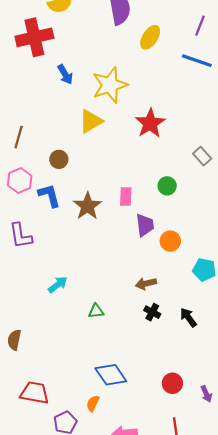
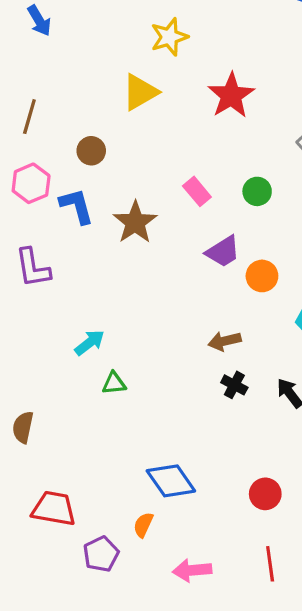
blue arrow: (65, 74) -> (39, 21), moved
yellow star: (110, 85) -> (169, 37), size x0.7
pink rectangle: (126, 196) -> (197, 191), moved, turned -42
purple trapezoid: (145, 225) -> (223, 252), turned 65
green triangle: (96, 311) -> (114, 383), moved

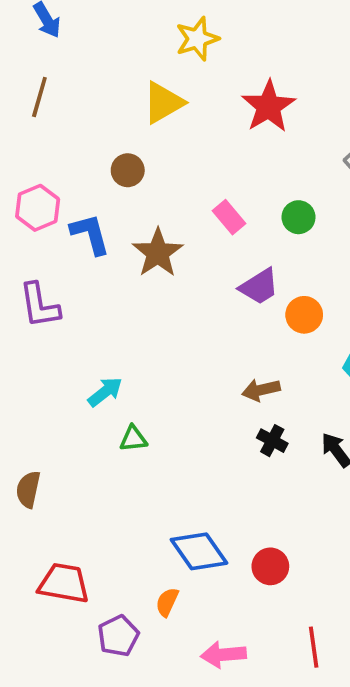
brown line: (29, 117) -> (39, 97), moved
brown circle: (91, 151) -> (128, 170), moved
red circle: (265, 494) -> (270, 566), moved

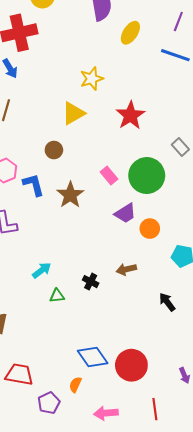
green circle: (299, 217) -> (147, 176), size x2.0
black cross: (272, 441) -> (91, 282), moved
red circle: (270, 566) -> (131, 365), size x1.6

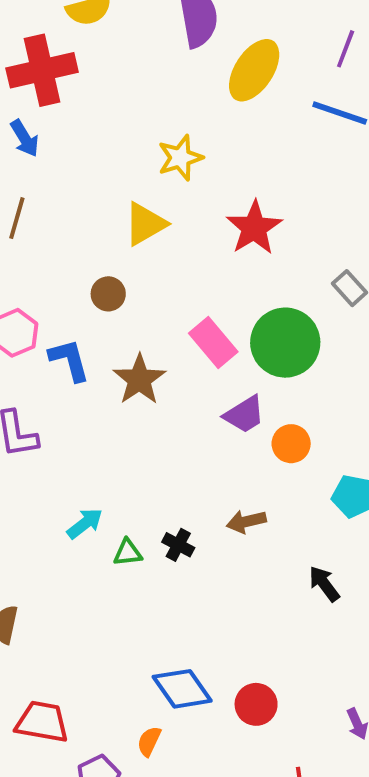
yellow ellipse: (130, 33) -> (254, 70), size x1.4
pink rectangle: (109, 176) -> (213, 343), size x1.4
green triangle: (57, 296) -> (128, 553), moved
red circle: (131, 365) -> (256, 704), size x0.7

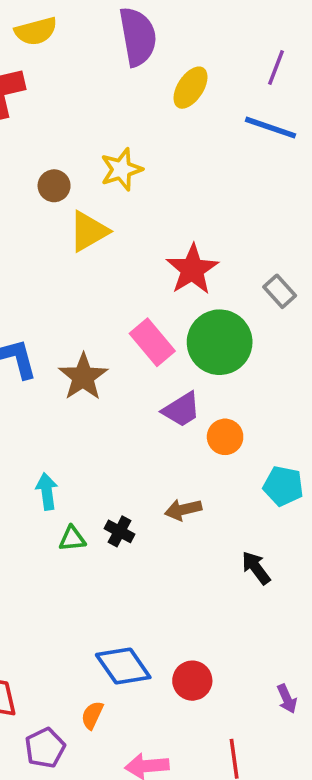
yellow ellipse: (254, 70) -> (190, 88), size x0.7
red star: (254, 228) -> (192, 269), moved
brown circle: (108, 294) -> (54, 186), moved
cyan arrow: (85, 523) -> (47, 491), moved, turned -60

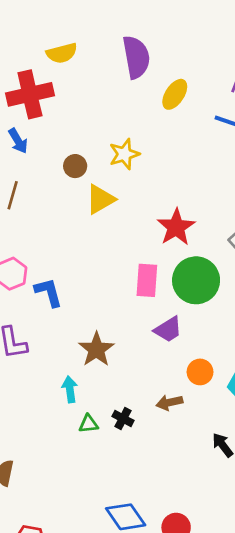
pink rectangle: (152, 342) -> (147, 280), turned 44
brown star: (83, 377) -> (96, 349), moved
orange circle: (225, 437) -> (200, 372), moved

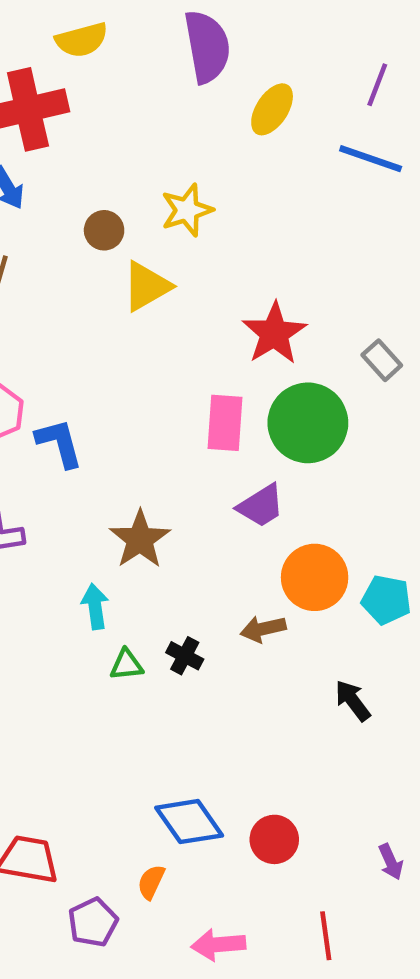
orange circle: (200, 372) -> (315, 577), size x1.5

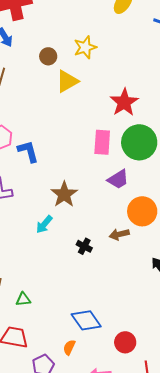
cyan arrow: (95, 607) -> (44, 224), turned -132
green triangle: (126, 665) -> (23, 299), moved
red circle: (274, 839) -> (125, 342), moved

